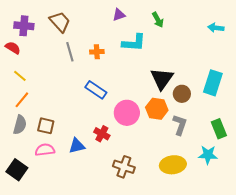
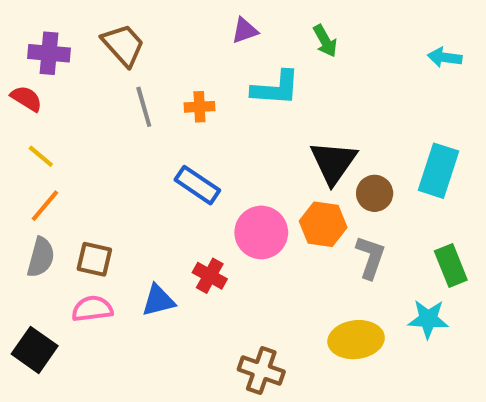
brown cross: (124, 167) -> (261, 371), moved

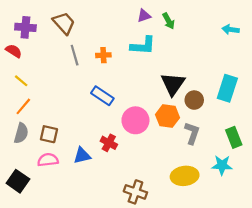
purple triangle: (245, 31) -> (144, 16), moved

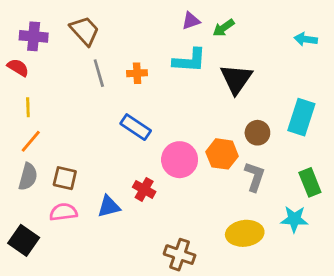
green arrow: (169, 21) -> (223, 28), turned 84
yellow line: (21, 81) -> (28, 107), turned 48
black triangle: (173, 84) -> (236, 79), moved

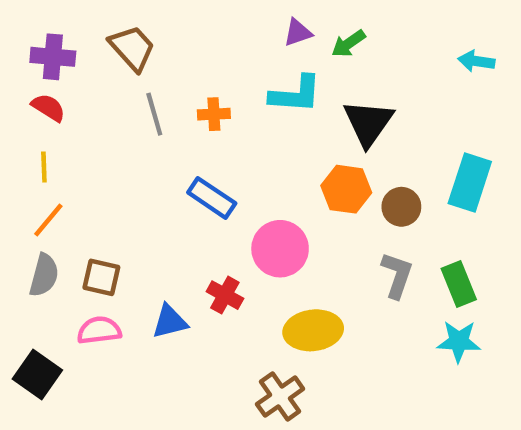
red semicircle: (18, 68) -> (48, 108), moved
orange hexagon: (222, 154) -> (346, 189), moved
green rectangle: (310, 182) -> (459, 284), moved
yellow ellipse: (245, 233) -> (313, 330), moved
brown cross: (180, 255) -> (280, 397), turned 36

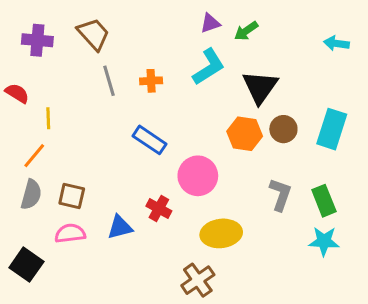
cyan L-shape: (295, 94) -> (209, 67), turned -36
red semicircle: (48, 108) -> (17, 93), moved
yellow line: (44, 167) -> (48, 118), moved
brown circle: (401, 207) -> (283, 129), moved

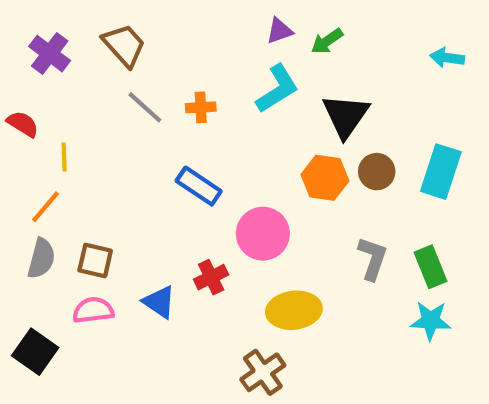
purple cross: (37, 40) -> (50, 54), turned 32
gray line: (109, 81) -> (145, 107), turned -32
red cross: (159, 209) -> (211, 277), turned 35
blue triangle: (120, 227) -> (159, 302), turned 48

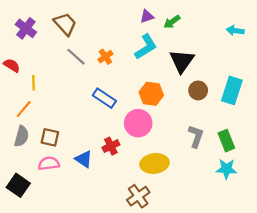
orange cross: (201, 107) -> (105, 57), turned -32
orange hexagon: (325, 178) -> (151, 94), moved

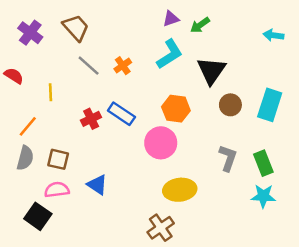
yellow line: (34, 83) -> (51, 92), moved
red cross: (111, 146) -> (91, 119), moved
black square: (18, 185) -> (38, 216), moved

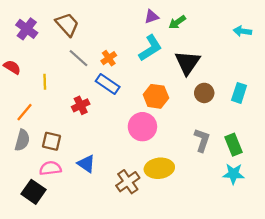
cyan rectangle: (270, 105) -> (239, 93), size x0.7
blue rectangle: (121, 114) -> (108, 84), moved
brown cross: (161, 228) -> (128, 182), moved

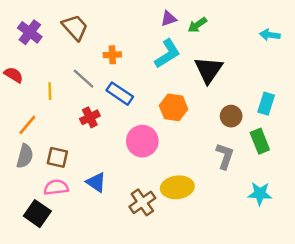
gray line: (78, 58) -> (84, 79), moved
orange cross: (109, 58) -> (112, 55), moved, turned 32
brown circle: (204, 93) -> (231, 116), moved
pink circle: (142, 127) -> (142, 141), moved
green rectangle: (233, 145) -> (260, 141), moved

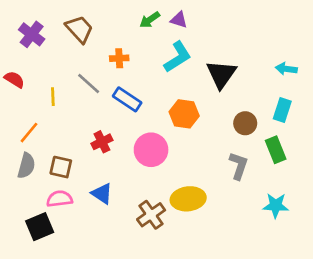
purple triangle: (169, 19) -> (179, 20), turned 36
green arrow: (197, 25) -> (150, 20), moved
cyan arrow: (270, 35) -> (286, 69), moved
red cross: (90, 117) -> (102, 142), moved
black square: (37, 214) -> (40, 227), turned 32

